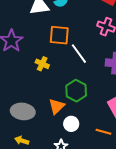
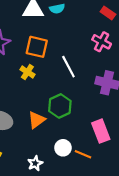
orange square: (59, 35) -> (37, 47), moved
white circle: (71, 124) -> (63, 148), moved

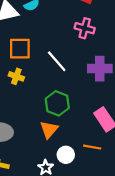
orange triangle: (37, 120) -> (49, 129), moved
white circle: (63, 148) -> (66, 155), moved

